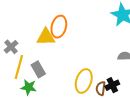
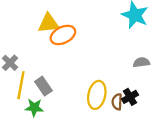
orange ellipse: (59, 27) -> (63, 35), turned 55
yellow triangle: (46, 37) -> (49, 23), moved

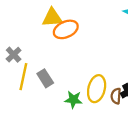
green star: (34, 108) -> (73, 100), moved

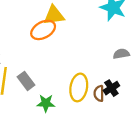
yellow triangle: (52, 18) -> (54, 15), moved
green star: (73, 100) -> (46, 103), moved

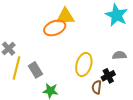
yellow ellipse: (79, 87) -> (84, 65), moved
black cross: (111, 88) -> (108, 76), moved

